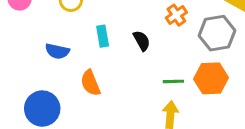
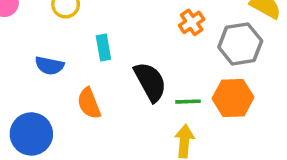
black semicircle: (142, 41) -> (150, 82), moved, size x1.6

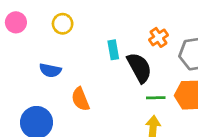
cyan rectangle: (103, 48) -> (113, 50), moved
black semicircle: (150, 82) -> (139, 68), moved

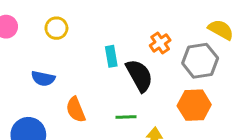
green line: (156, 98) -> (126, 117), moved

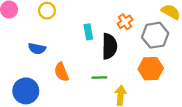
black semicircle: (139, 76) -> (109, 46), turned 30

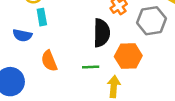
cyan rectangle: (88, 32) -> (42, 17), moved
orange hexagon: (151, 69) -> (128, 56), moved

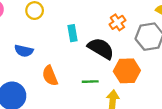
cyan rectangle: (42, 17) -> (72, 33), moved
black semicircle: (102, 33) -> (101, 48), turned -60

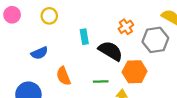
blue semicircle: (24, 51) -> (39, 53), turned -35

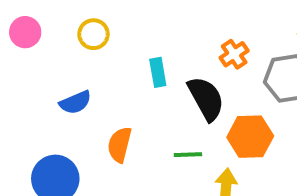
black semicircle: (111, 51) -> (206, 98), turned 30
orange semicircle: (63, 76) -> (120, 145), turned 36

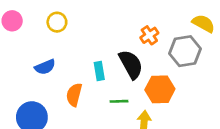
cyan rectangle: (158, 72) -> (99, 71), moved

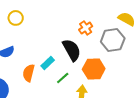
cyan rectangle: (99, 71) -> (48, 63), moved, turned 56
green line: (119, 101) -> (63, 78), turned -40

